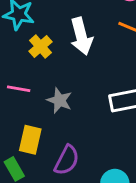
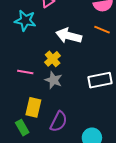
white arrow: (81, 36) -> (69, 36), turned 120
yellow cross: (40, 46) -> (53, 59), moved

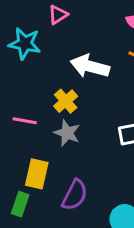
green rectangle: (22, 128) -> (20, 204), turned 49

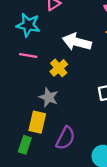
pink line: (25, 121) -> (28, 56), moved
gray star: (67, 133) -> (49, 97), moved

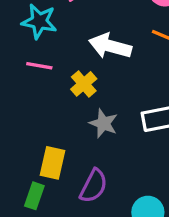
gray star: (49, 97) -> (103, 123), moved

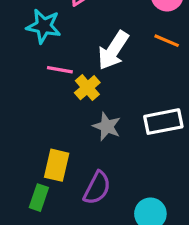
white arrow: (110, 46) -> (113, 50), turned -72
pink line: (39, 66) -> (60, 70), moved

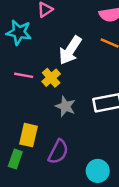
pink line: (60, 70) -> (24, 75), moved

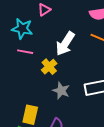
pink line: (24, 75) -> (25, 52), moved

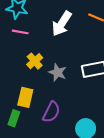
yellow cross: (49, 67) -> (35, 61), moved

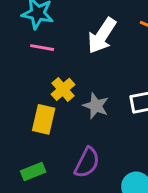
yellow rectangle: (25, 97) -> (44, 119), moved
green rectangle: (14, 118) -> (33, 172), turned 49

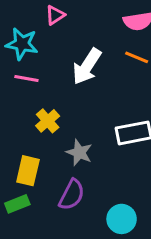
gray star: (96, 106) -> (79, 153), moved
yellow rectangle: (44, 119) -> (28, 171), moved

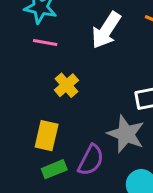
gray star: (79, 153) -> (126, 134), moved, size x1.4
green rectangle: (17, 204) -> (54, 169), moved

